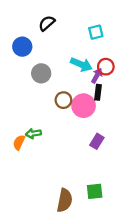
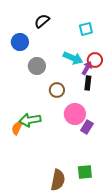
pink circle: (84, 106) -> (75, 114), moved
green arrow: (33, 134) -> (30, 120), size x1.5

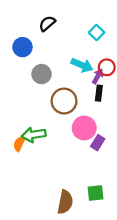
cyan square: (86, 29) -> (97, 33), turned -32
brown circle: (57, 90) -> (64, 101), size x1.5

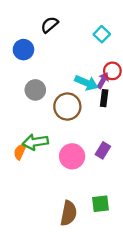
cyan arrow: (82, 65) -> (86, 83), moved
gray circle: (42, 74) -> (35, 90), moved
pink circle: (84, 128) -> (72, 156), moved

